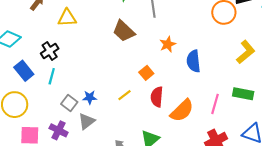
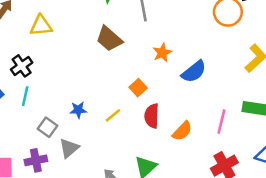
blue semicircle: (193, 61) -> (194, 72), turned -120
blue star: (90, 97) -> (78, 110), moved
orange semicircle: (182, 111) -> (182, 131), size x0.7
purple cross: (59, 130) -> (36, 160), turned -36

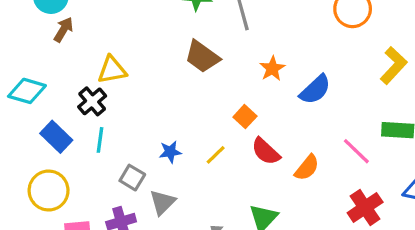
yellow triangle: (41, 26) -> (112, 70), moved
red semicircle: (152, 116) -> (266, 151), turned -45
pink line: (221, 122) -> (356, 151), turned -55

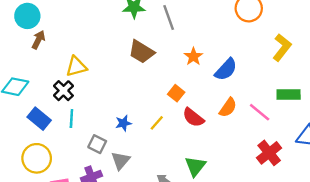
orange semicircle: (307, 168) -> (228, 107), moved

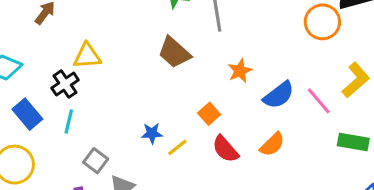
pink line: (260, 112) -> (319, 101), moved
blue star: (123, 123) -> (152, 133), moved

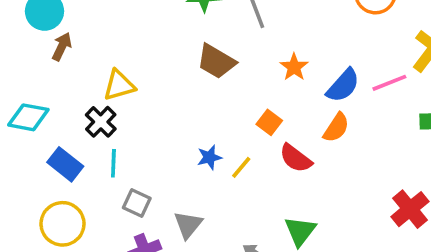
pink line: (319, 101) -> (389, 83), turned -60
orange semicircle: (272, 144) -> (336, 128), moved
gray square: (96, 161) -> (137, 203), moved

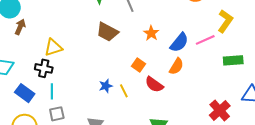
black cross: (101, 122) -> (44, 68), turned -30
yellow line: (241, 167) -> (124, 91), turned -64
gray square: (137, 203) -> (57, 114), moved, turned -35

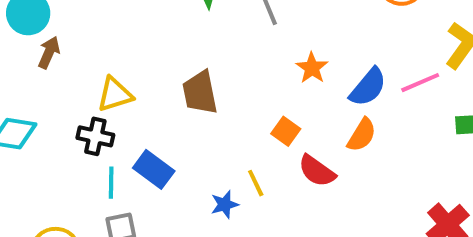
brown trapezoid: (107, 32) -> (200, 93), moved, turned 50
blue star: (106, 86) -> (225, 204), moved
blue rectangle: (25, 93) -> (154, 169), moved

